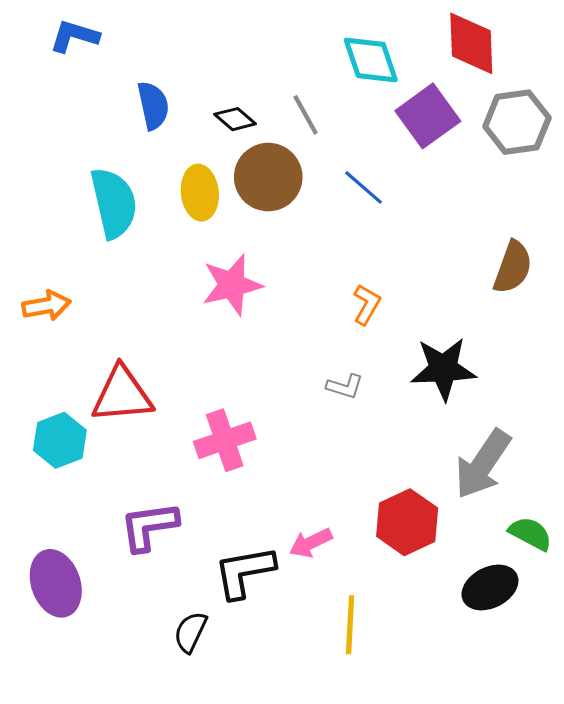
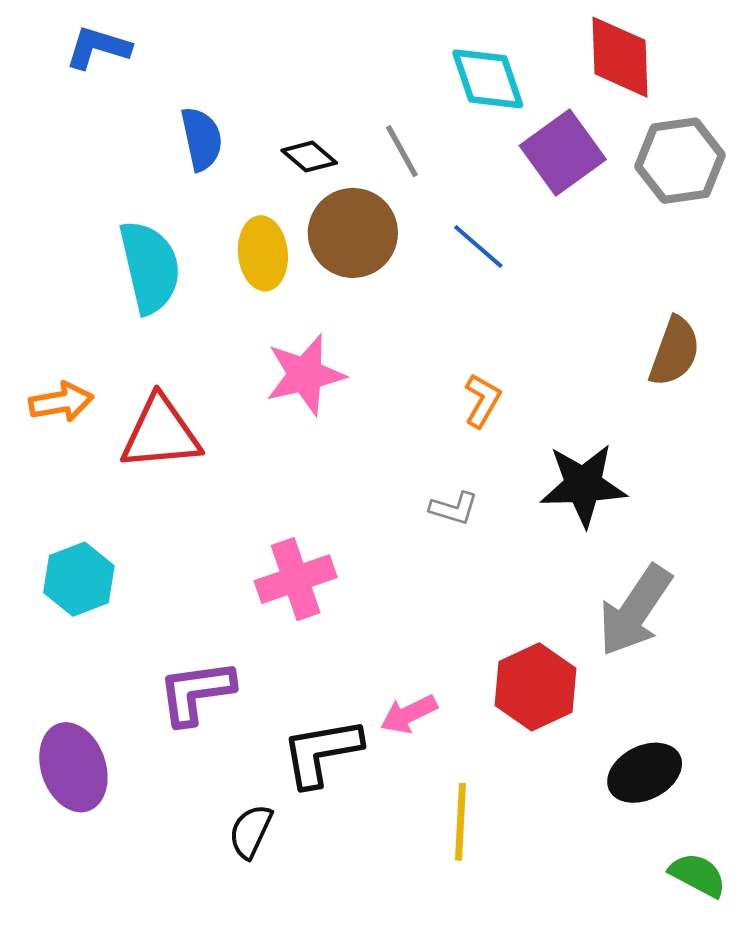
red triangle: (122, 395) -> (161, 433), moved
green semicircle: (530, 534) -> (698, 875), moved

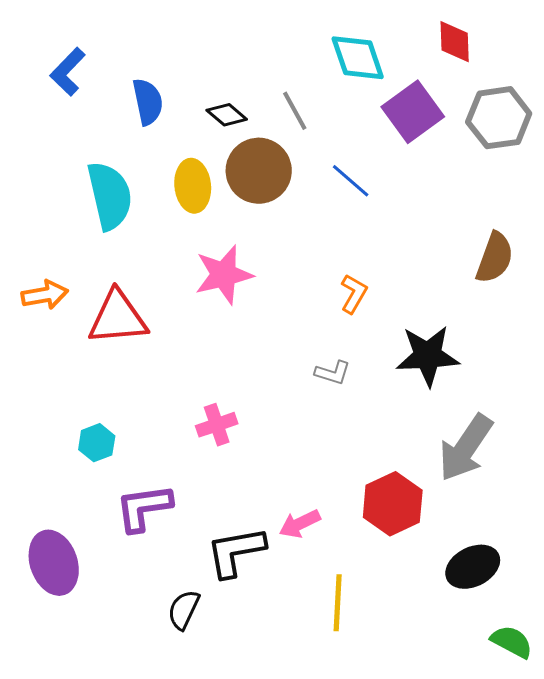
blue L-shape: (98, 48) -> (68, 72), moved, turned -63
red diamond: (620, 57) -> (455, 42), size x0.7
cyan hexagon: (79, 579) -> (97, 443), moved, size x0.7
pink cross: (296, 579) -> (217, 425), size x0.7

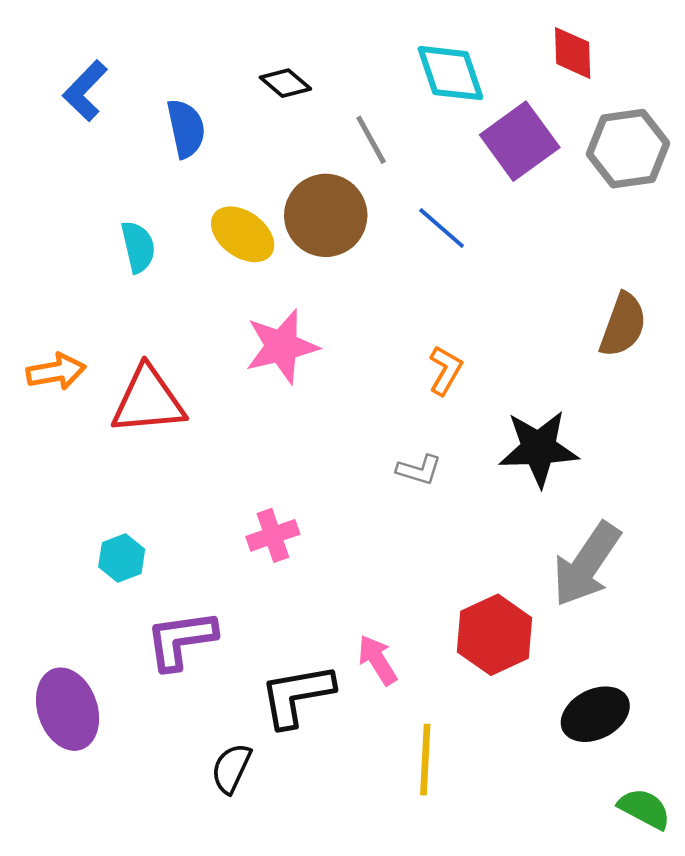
black diamond: (227, 115) -> (285, 83), moved
yellow ellipse: (193, 186) -> (243, 234), turned -48
cyan semicircle: (110, 196) -> (138, 247), size x0.6
pink arrow: (300, 524) -> (377, 660), turned 84

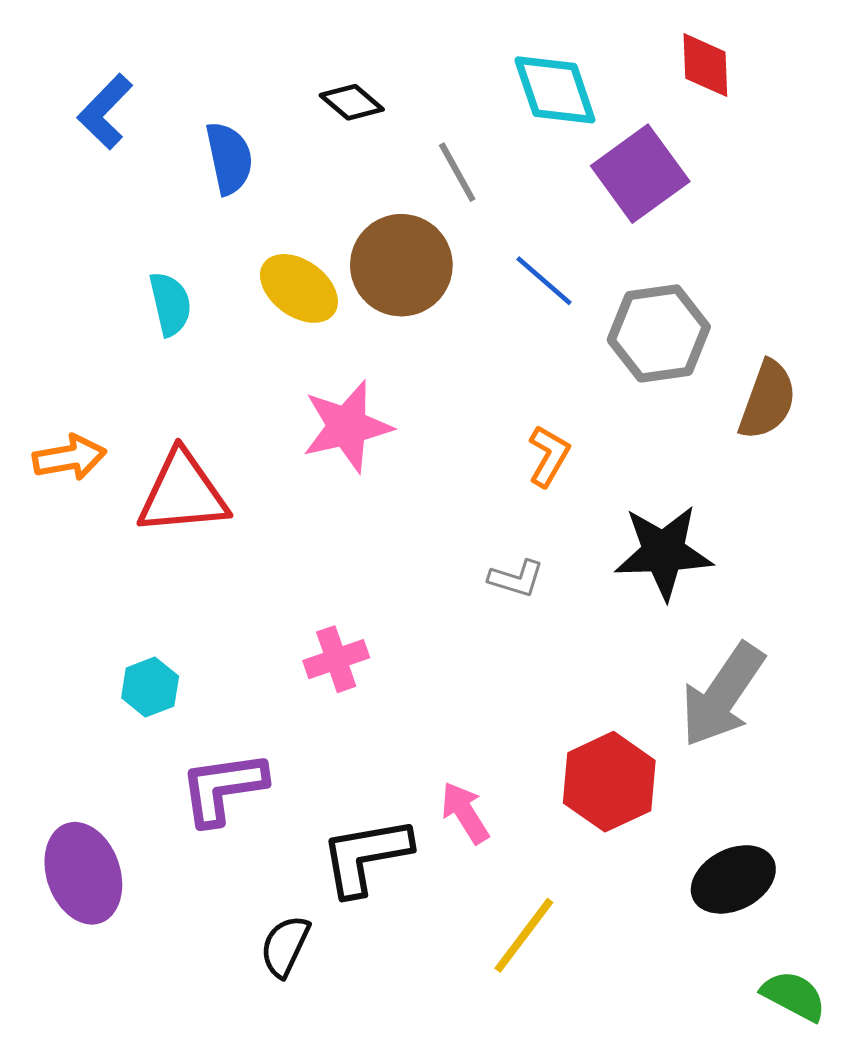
gray hexagon: (628, 149) -> (659, 333), moved
yellow line: (425, 760) -> (524, 935), turned 34

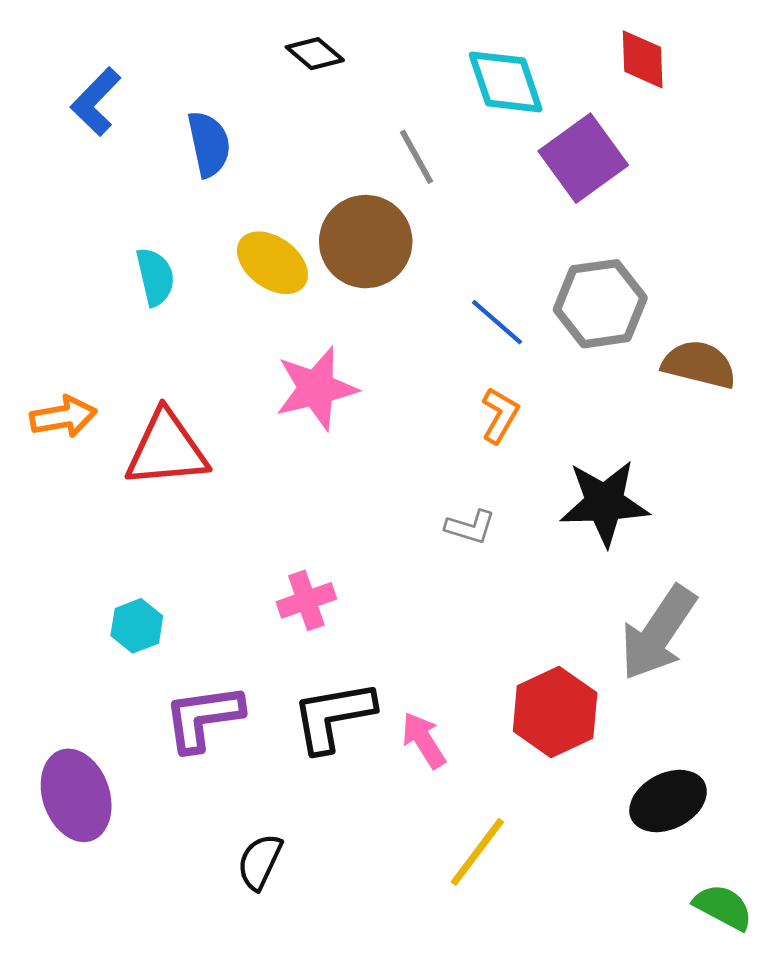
black diamond: (352, 102) -> (315, 54), moved
blue line: (544, 281) -> (497, 322), moved
brown semicircle: (767, 400) -> (699, 364), turned -96
black L-shape: (366, 856) -> (333, 716), moved

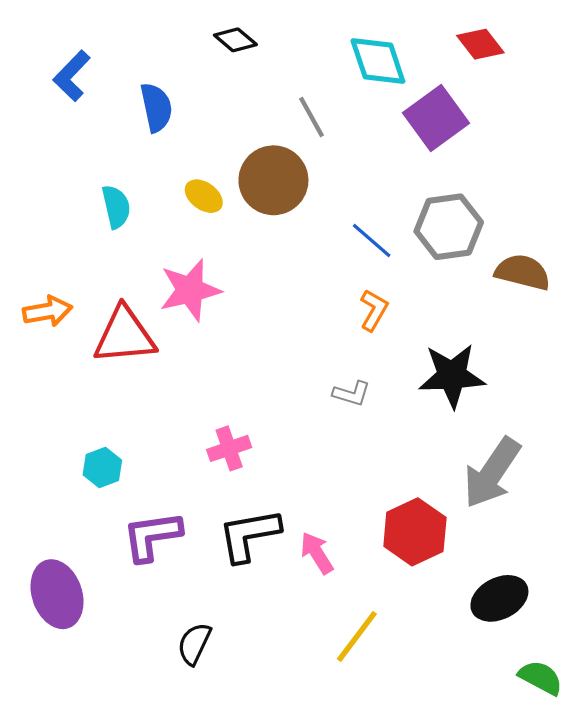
red diamond: (643, 59) -> (480, 44), turned -36
yellow ellipse: (272, 263) -> (204, 196), size x0.7
pink star: (316, 388) -> (190, 290), moved

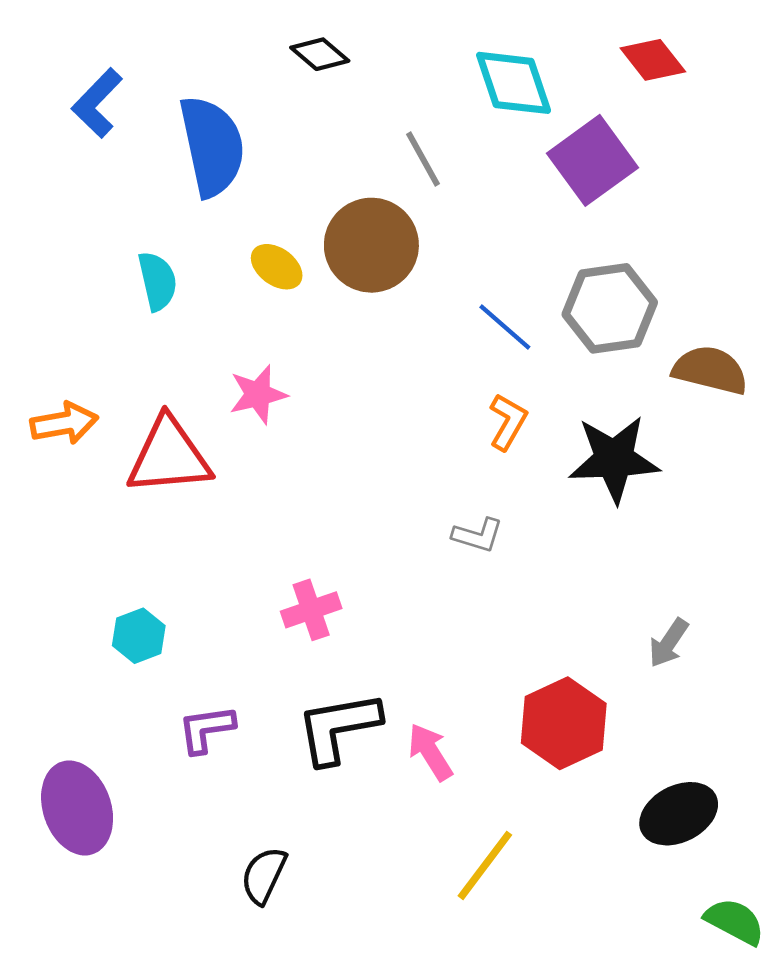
blue semicircle: (156, 107) -> (212, 146), size x1.5
pink star: (190, 290) -> (258, 394), size x0.7
black star: (452, 376) -> (614, 459), moved
gray arrow: (492, 473) -> (669, 643), size x0.5
purple L-shape: (152, 536) -> (206, 729), size x0.7

